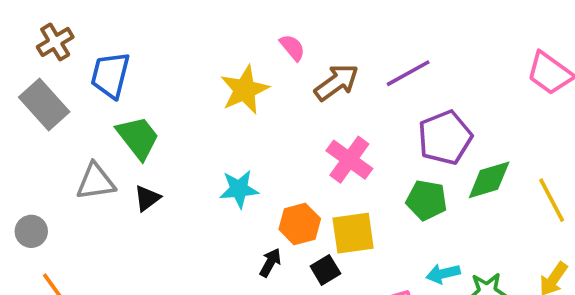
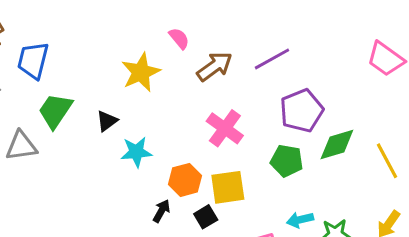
green trapezoid: (138, 138) -> (55, 111), turned -108
black triangle: (147, 198) -> (107, 121), moved

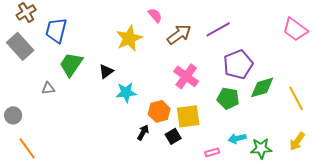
gray triangle: (21, 146) -> (48, 88), size x0.6

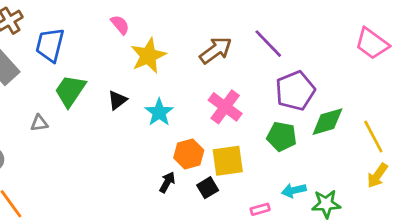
pink semicircle: (155, 15) -> (120, 25), moved
purple line: (218, 29) -> (268, 44), turned 75
cyan star: (126, 92) -> (159, 112), moved, turned -30
yellow arrow: (297, 141) -> (377, 176), moved

